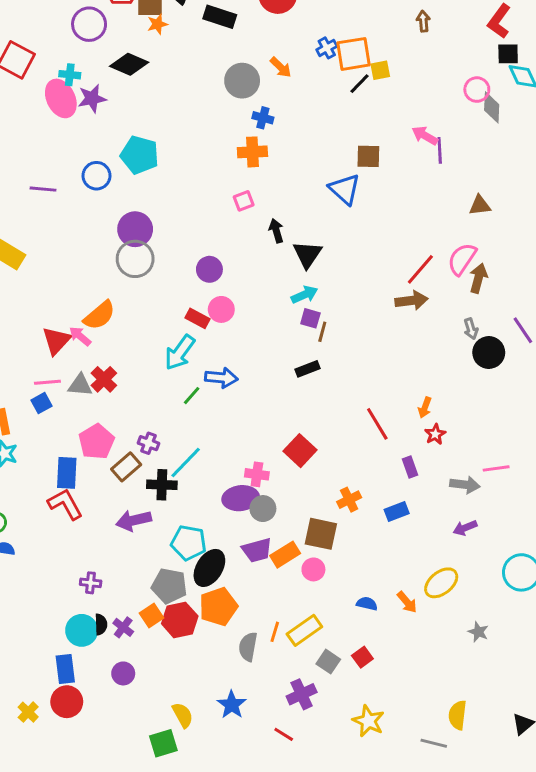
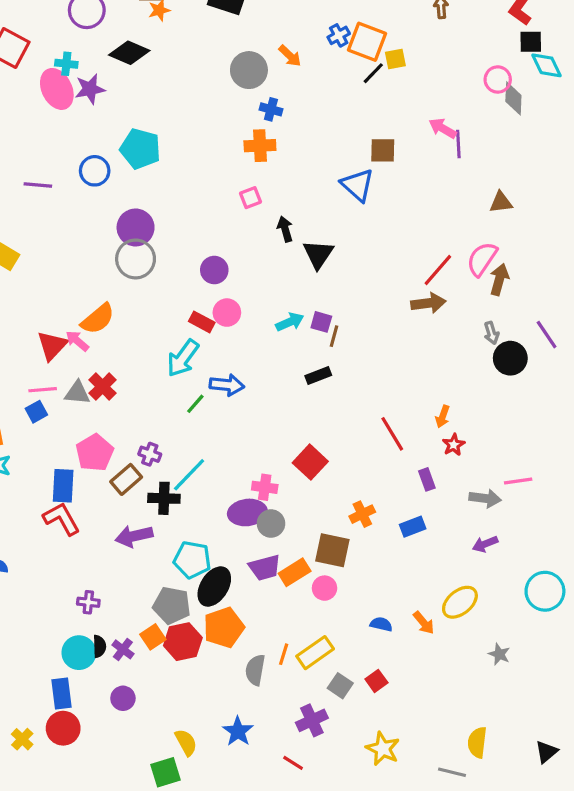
orange square: (354, 54) -> (367, 42), turned 30
cyan arrow: (304, 295) -> (290, 322), moved

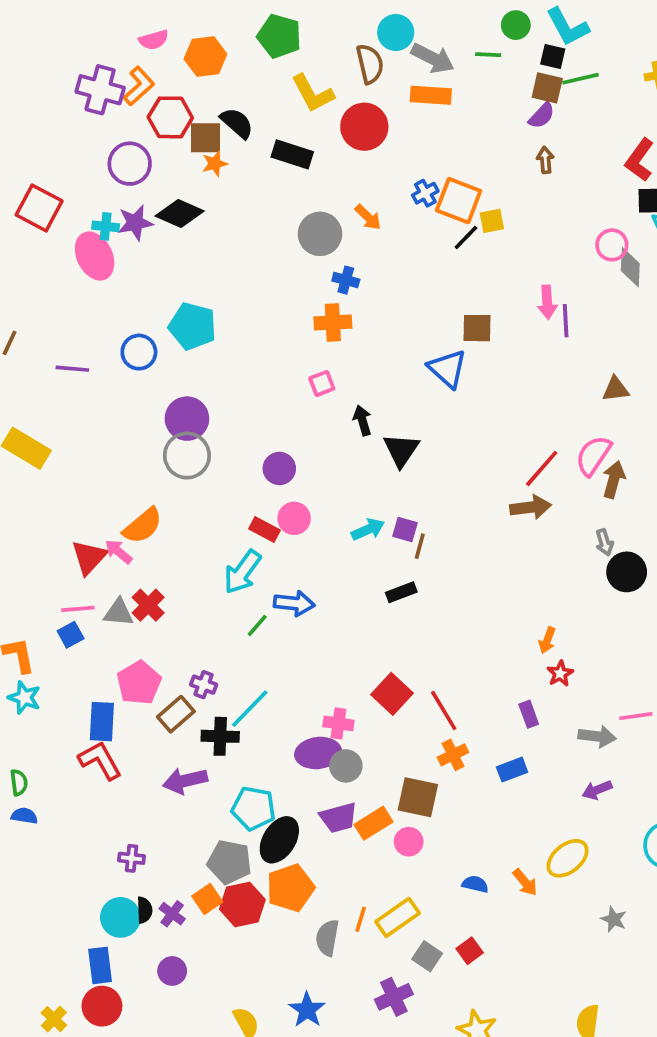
purple star: (90, 89) -> (135, 223), moved
pink arrow: (443, 128) -> (547, 302), turned -124
red line: (392, 434) -> (444, 710), moved

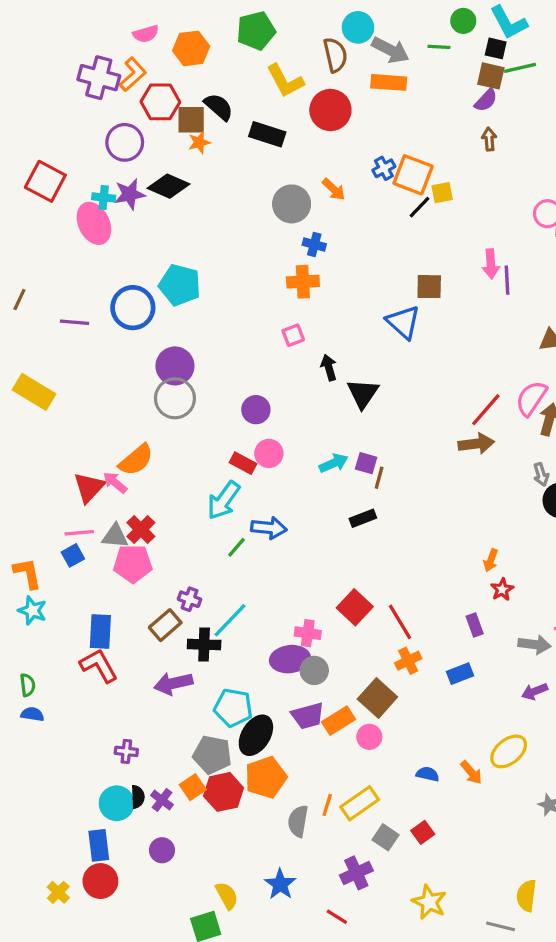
green pentagon: (279, 36) -> (256, 31), turned -30
blue circle: (139, 352) -> (133, 308), size x1.4
pink pentagon: (139, 683) -> (133, 564), moved, turned 30
brown square: (418, 797) -> (377, 698), turned 30

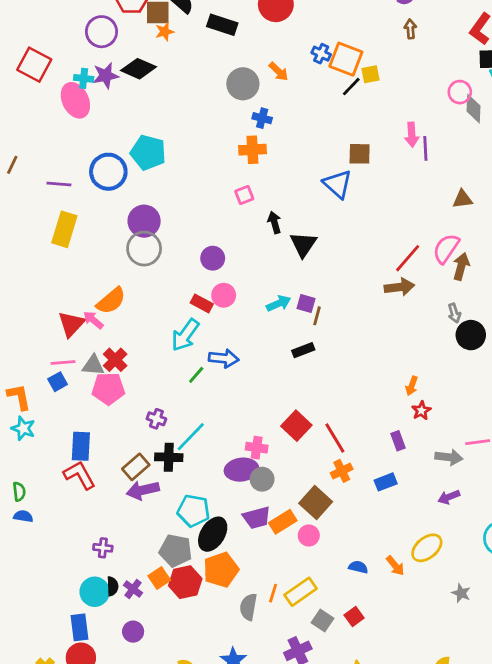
blue cross: (384, 168) -> (321, 54), turned -36
yellow rectangle: (34, 392) -> (64, 229), moved, turned 76
brown rectangle: (165, 625) -> (136, 467), moved

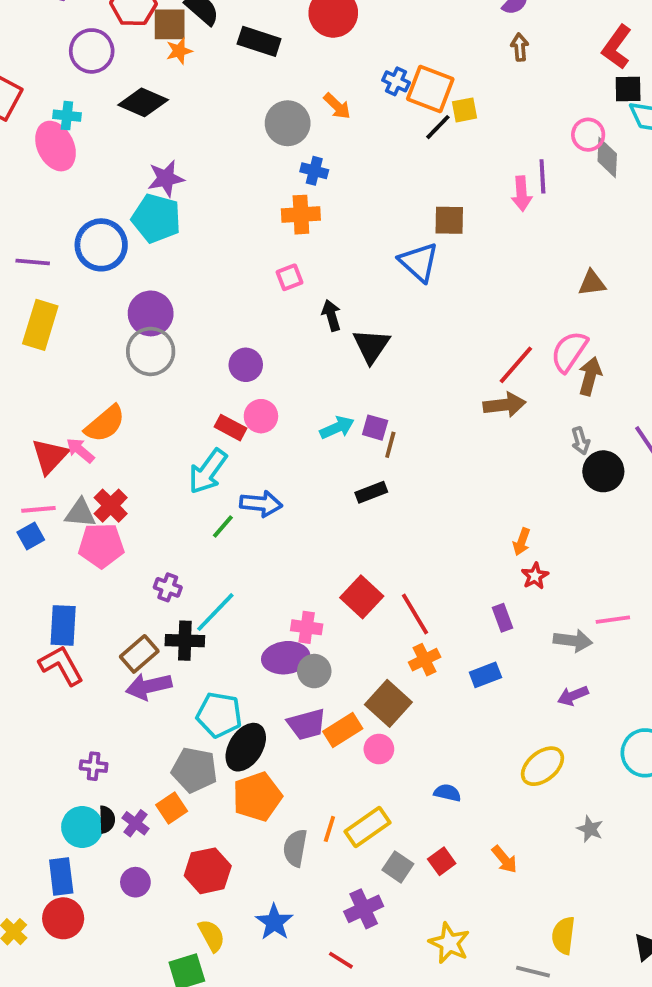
purple star: (106, 76) -> (166, 178), moved
purple line: (425, 148) -> (542, 176), moved
orange arrow: (395, 566) -> (504, 859), moved
red hexagon: (185, 582) -> (208, 871), moved

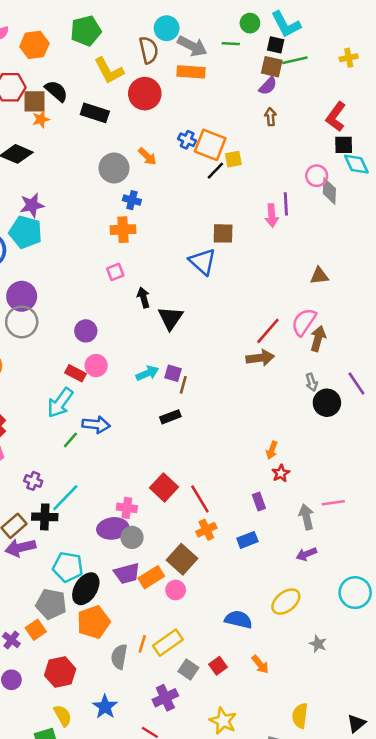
gray arrow: (573, 641) -> (306, 517), turned -110
blue semicircle: (447, 793) -> (238, 619), moved, size x1.5

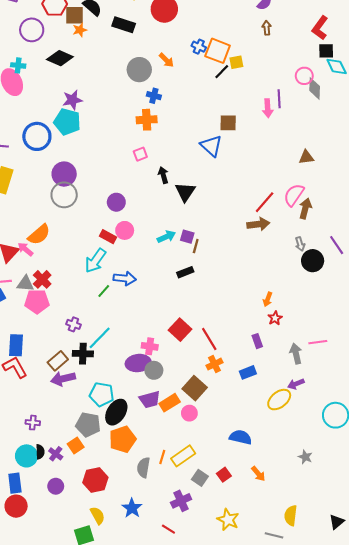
yellow ellipse: (286, 602) -> (279, 400), moved

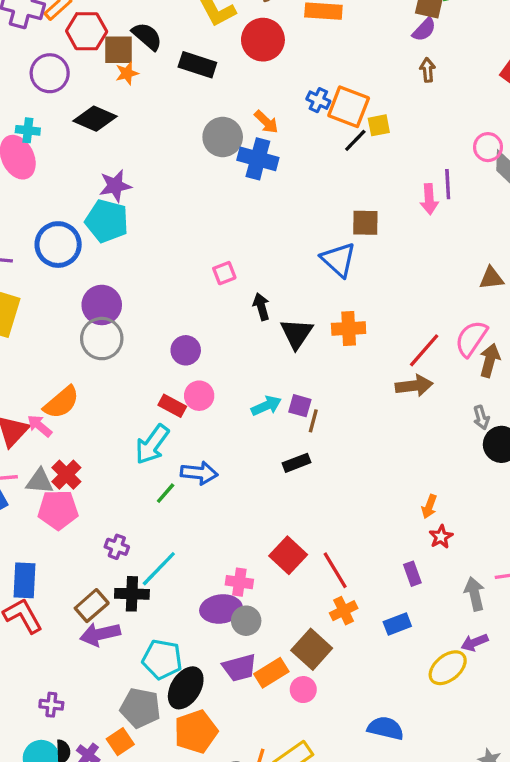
blue cross: (154, 96) -> (258, 159), moved, size x1.6
orange cross: (147, 120) -> (349, 328), moved

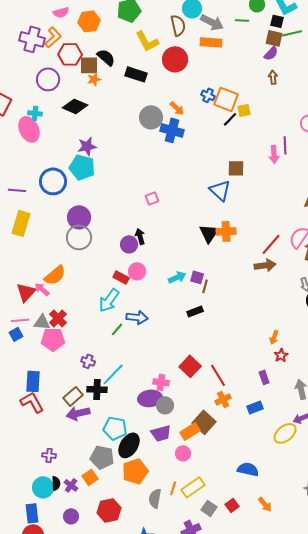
black arrow: (261, 307) -> (140, 236), moved
black triangle: (297, 334) -> (209, 233), moved
orange rectangle: (271, 673) -> (190, 431), moved
pink circle: (303, 690) -> (183, 453), moved

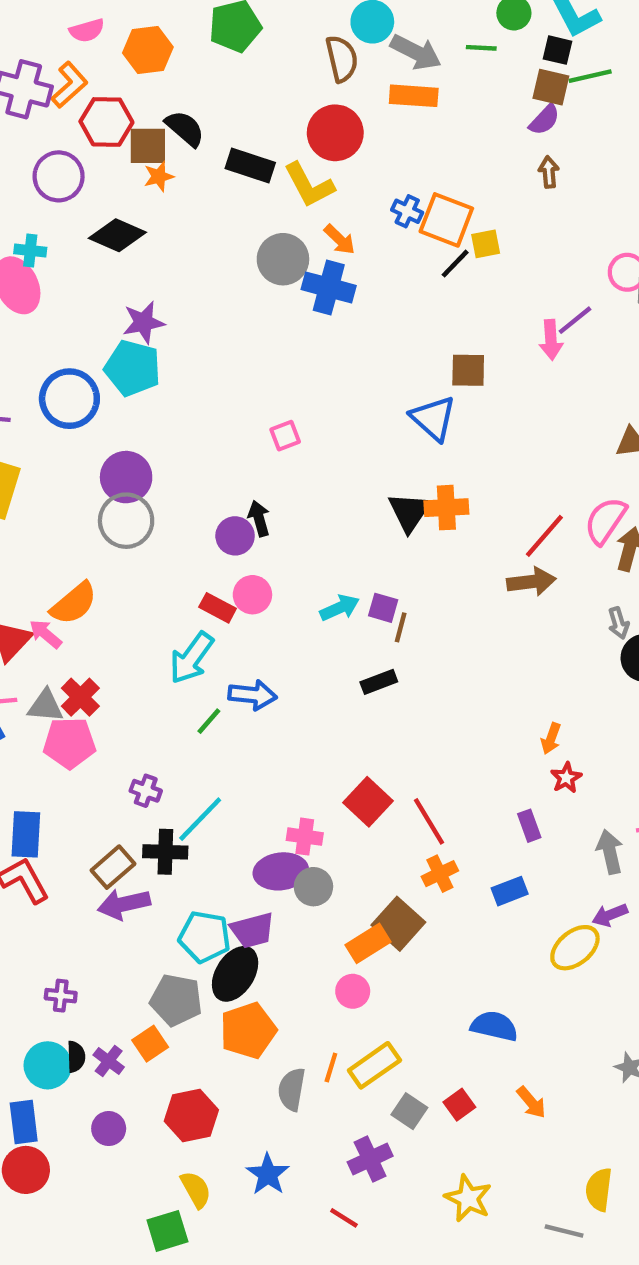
yellow L-shape: (147, 41) -> (309, 185), moved
purple line: (285, 145) -> (575, 320), turned 54
purple trapezoid: (161, 433) -> (252, 930), moved

